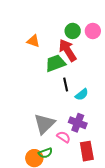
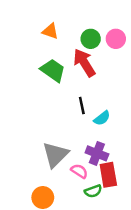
orange triangle: (33, 41) -> (50, 31), moved
green trapezoid: (55, 63) -> (53, 70), moved, turned 55
red rectangle: (87, 151) -> (108, 175), moved
green semicircle: (45, 153) -> (93, 191), moved

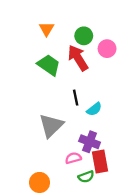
orange triangle: (50, 31) -> (46, 29), turned 42
pink circle: (116, 39) -> (107, 49), moved
gray triangle: (55, 155) -> (51, 125), moved
pink semicircle: (79, 171) -> (73, 158), turned -49

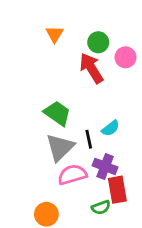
green trapezoid: (49, 65) -> (57, 113), moved
black line: (76, 98) -> (89, 139), moved
pink semicircle: (73, 158) -> (72, 175), moved, size x1.5

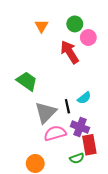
green circle: (98, 42) -> (75, 24), moved
pink circle: (126, 57) -> (88, 37), moved
green trapezoid: (57, 113) -> (27, 81), moved

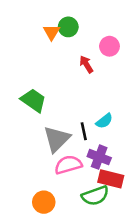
green circle: (75, 24) -> (68, 27), moved
red arrow: (70, 52) -> (86, 64), size x0.6
red rectangle: (89, 145) -> (111, 179), turned -66
green semicircle: (77, 158) -> (95, 196), size x1.5

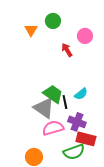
orange triangle: (51, 32) -> (31, 30), moved
green trapezoid: (33, 100) -> (53, 94), moved
gray triangle: (57, 139) -> (44, 108), turned -40

